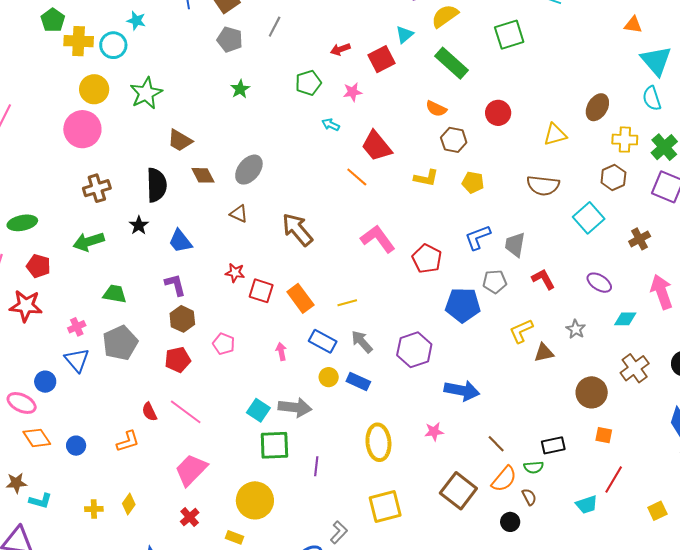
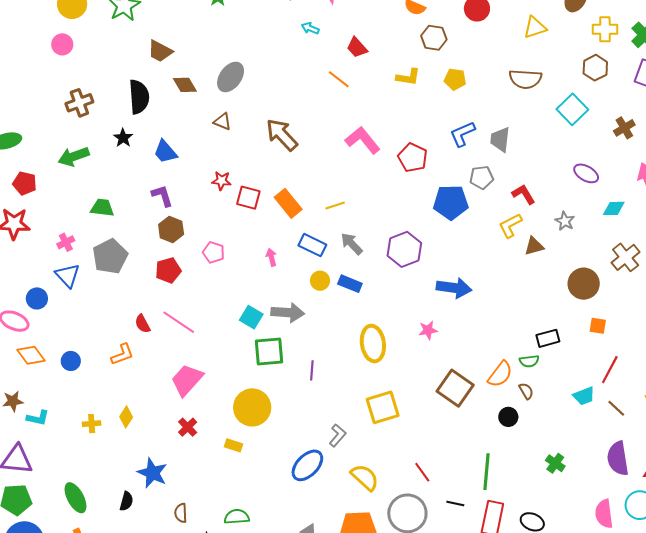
pink circle: (82, 129) -> (62, 44), size x0.6
red trapezoid: (376, 146) -> (357, 47), size x0.7
red L-shape: (543, 279) -> (524, 194), moved
brown line: (496, 444) -> (616, 408), moved

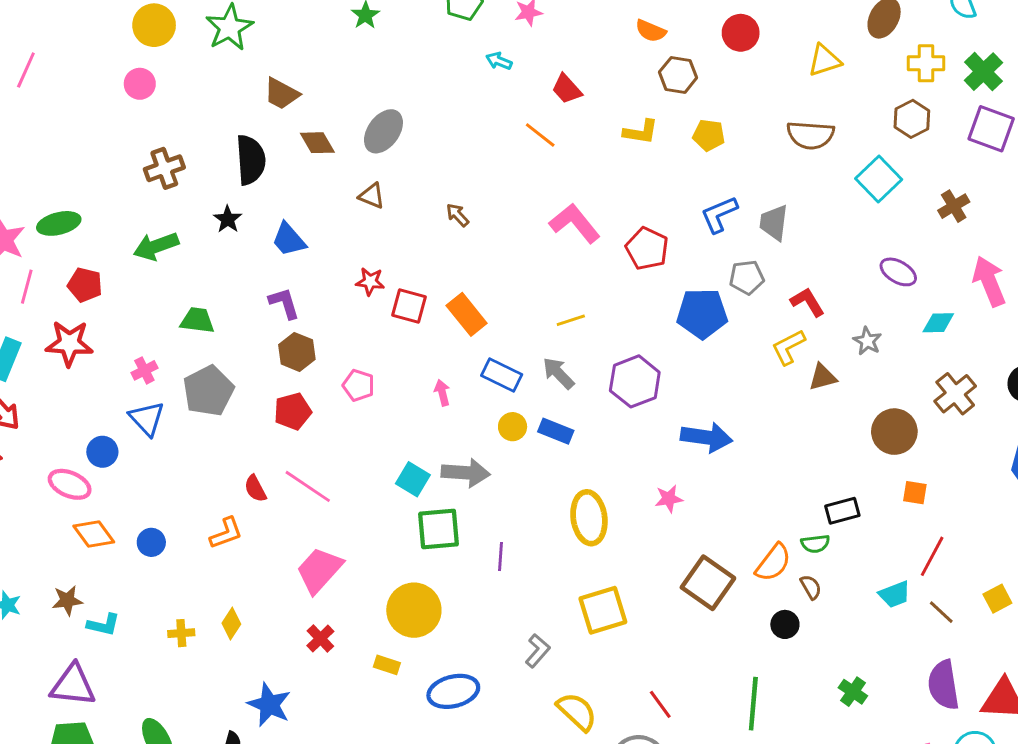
brown arrow: (282, 135) -> (458, 215), size x0.5
yellow line: (335, 205) -> (571, 320), moved
blue ellipse: (307, 465) -> (453, 691), moved, turned 32

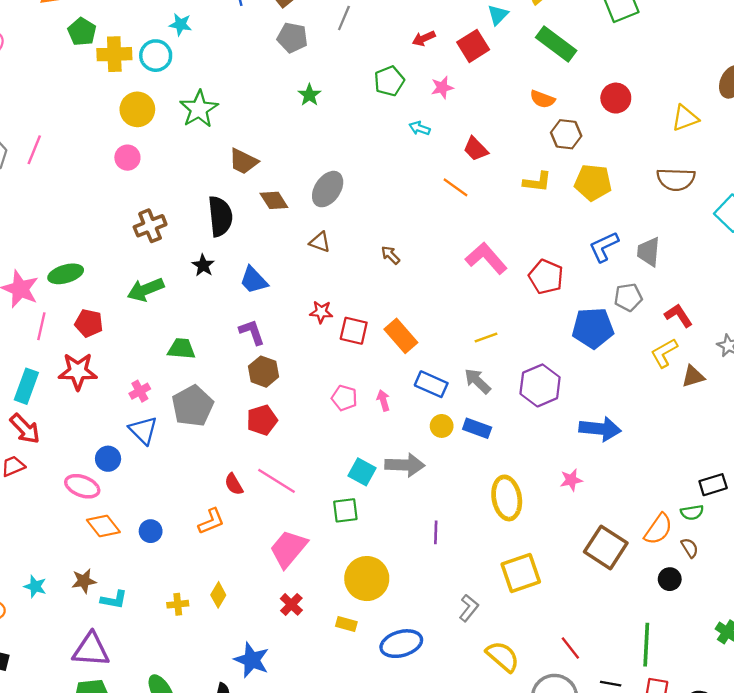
yellow pentagon: (709, 135) -> (593, 182), size x1.4
pink pentagon: (358, 385) -> (344, 398), moved
green square: (439, 529) -> (345, 510), moved, size x0.7

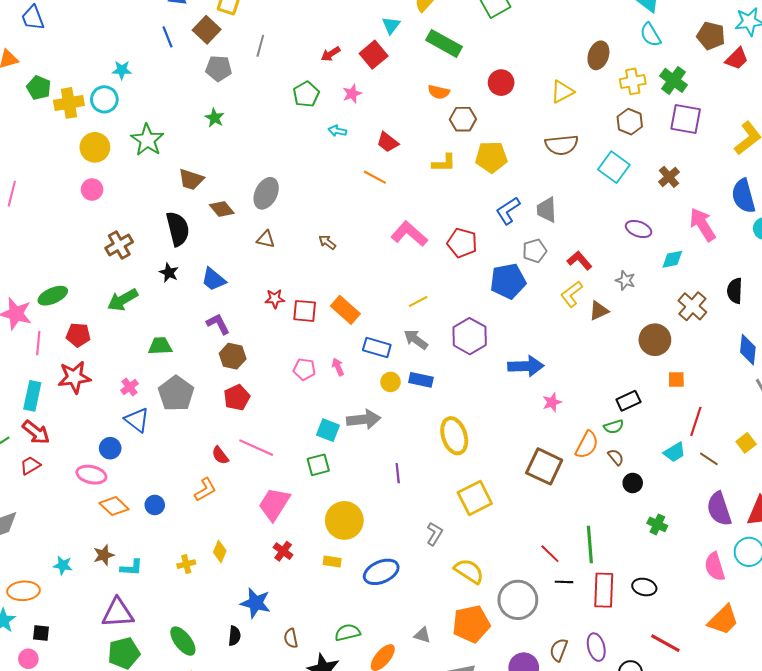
green star: (309, 95) -> (215, 118), moved
pink star: (571, 480) -> (552, 402), moved
black circle: (670, 579) -> (633, 483), moved
red line: (570, 648) -> (550, 554), moved

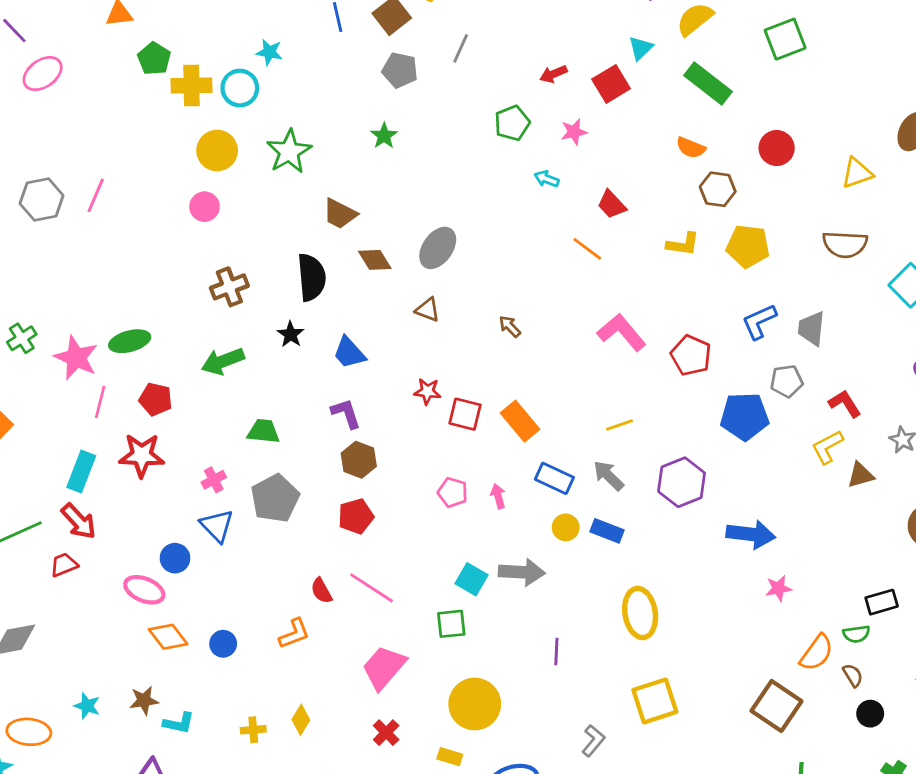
brown square: (544, 466) -> (776, 706), moved

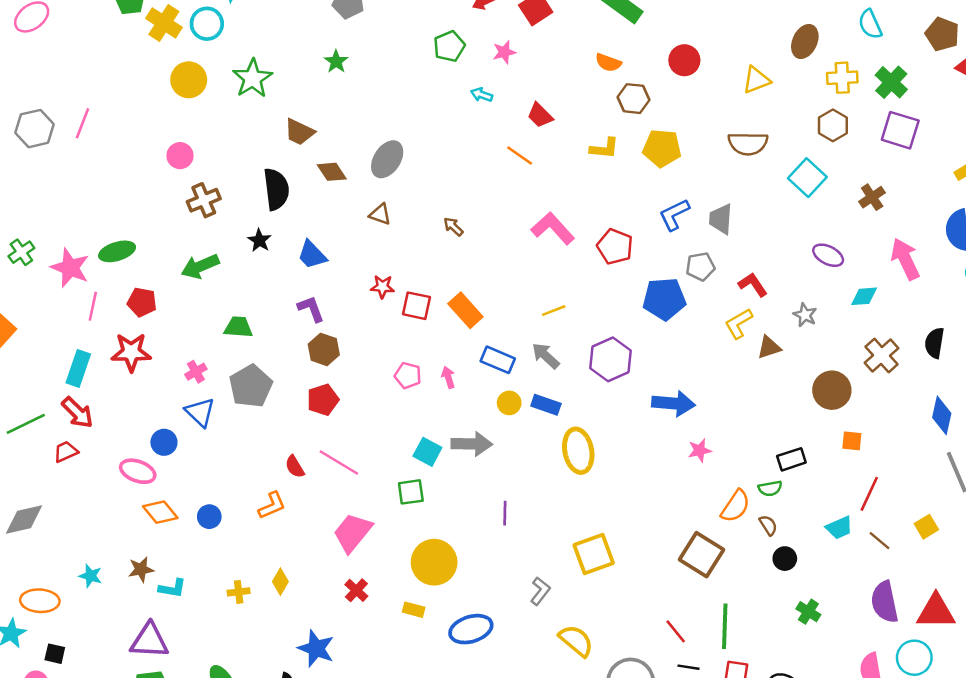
yellow cross: (191, 85) -> (164, 23), turned 36
pink circle: (205, 207) -> (180, 156), moved
yellow ellipse: (640, 613) -> (578, 451), moved

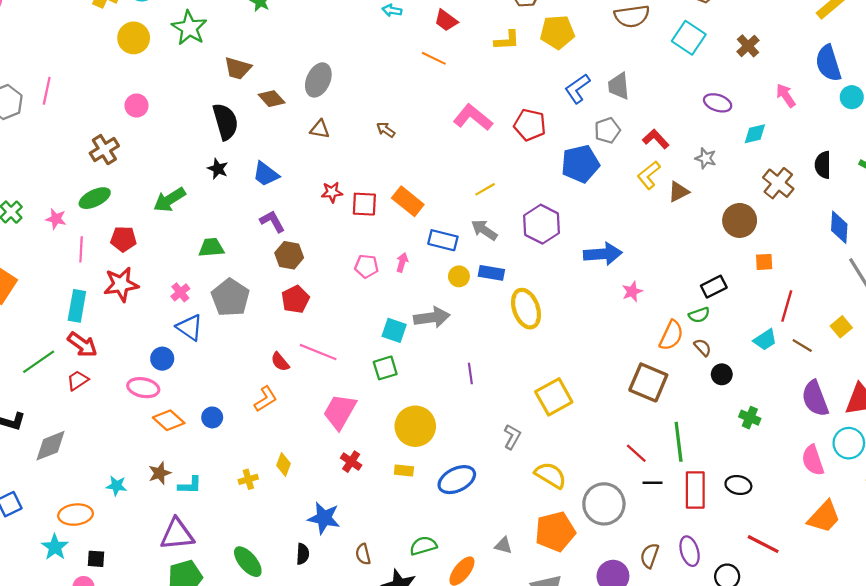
brown cross: (204, 200) -> (104, 150), moved
pink arrow: (905, 259) -> (786, 95), size x0.7
pink star: (70, 268) -> (56, 219), size x0.6
pink arrow: (448, 377) -> (402, 262), turned 42

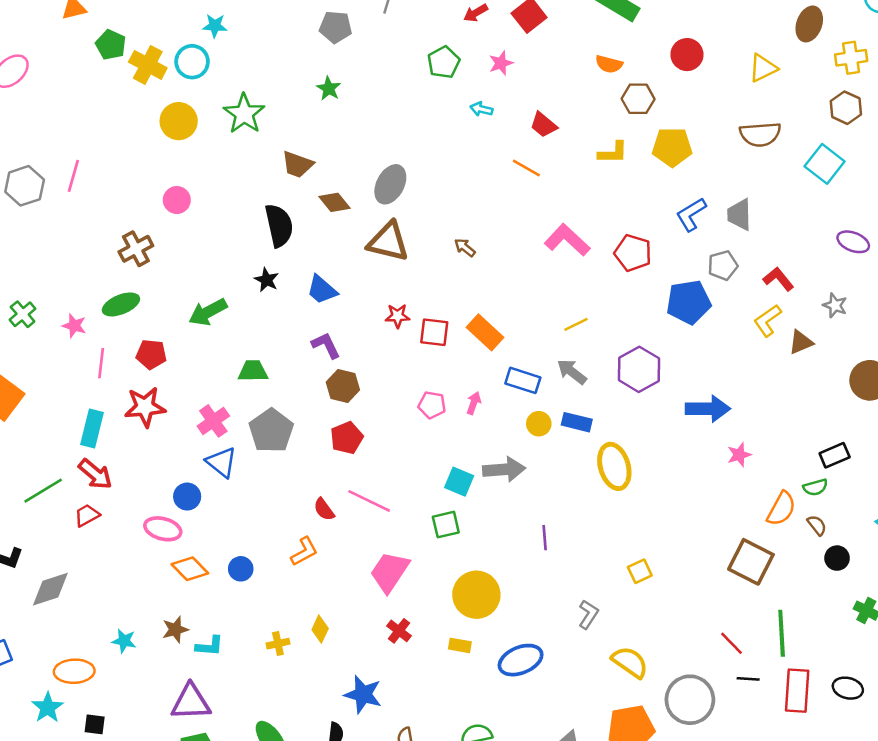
brown triangle: (320, 129) -> (388, 242), size x1.8
pink cross: (180, 292) -> (213, 421), size x1.4
yellow square: (554, 397) -> (640, 571), size x0.6

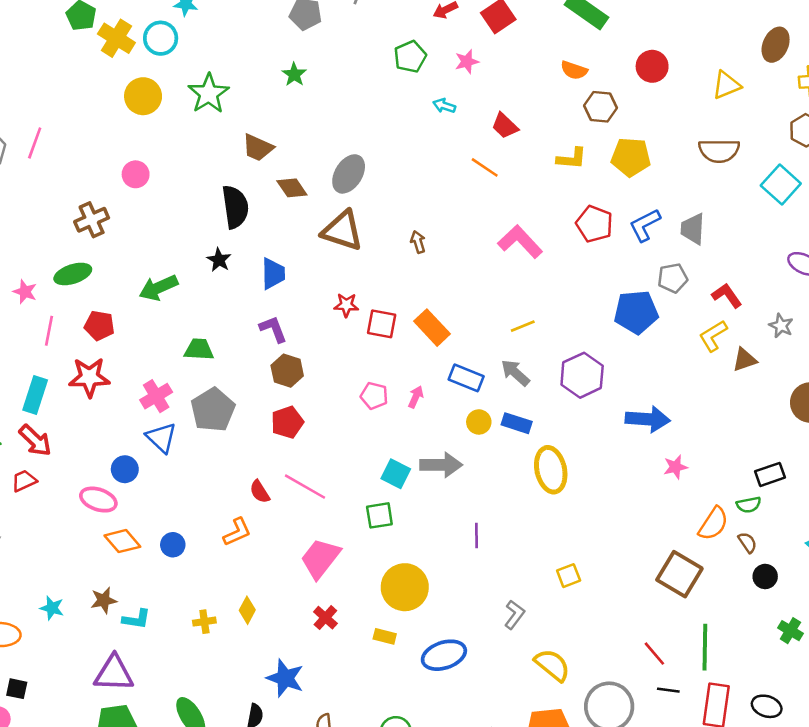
brown arrow: (465, 247) -> (418, 242), turned 30
red pentagon: (633, 253) -> (594, 224), moved
blue trapezoid: (322, 290) -> (273, 274), turned -136

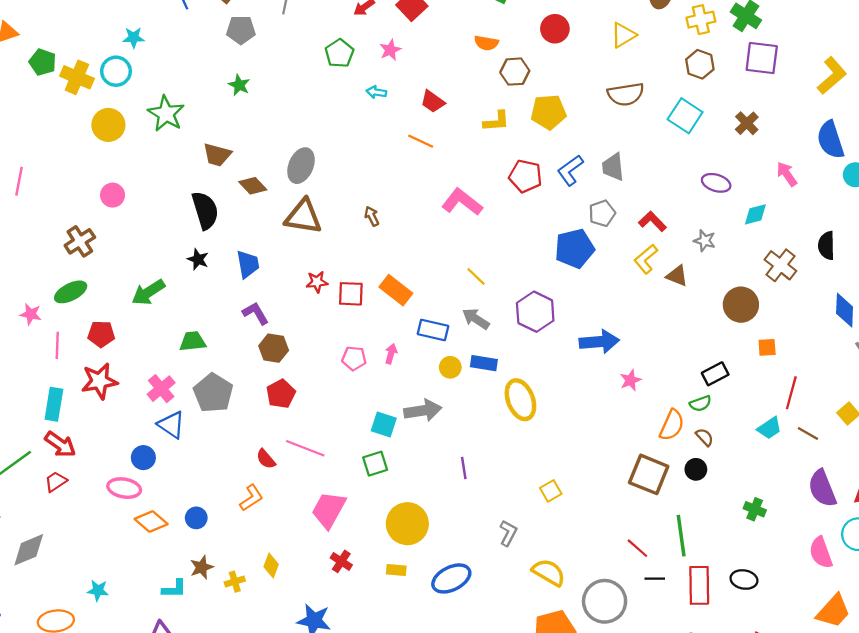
yellow line: (523, 326) -> (476, 276), turned 75
brown triangle: (745, 360) -> (677, 276), turned 50
black circle: (765, 576) -> (696, 469), moved
brown star: (104, 600) -> (202, 567), moved

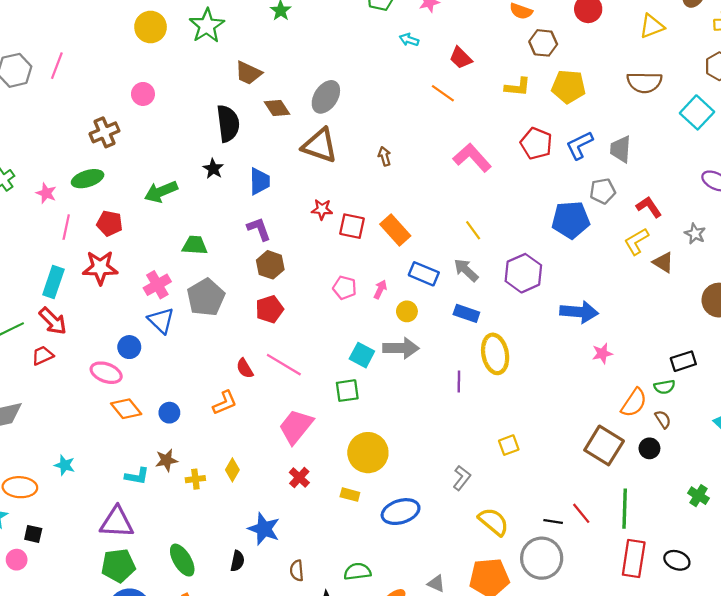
yellow circle: (450, 367) -> (407, 311), moved
purple line: (464, 468) -> (459, 381), moved
black line: (655, 579) -> (553, 522), moved

